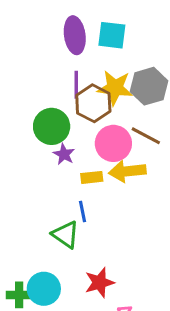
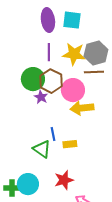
brown hexagon: (93, 103) -> (51, 81), moved
brown line: (146, 136) -> (94, 72), moved, turned -30
yellow rectangle: (92, 177) -> (70, 144), moved

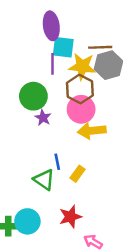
cyan square: (72, 20) -> (63, 47), moved
brown line: (94, 72) -> (100, 47), moved
brown hexagon: (51, 81) -> (80, 89), moved
yellow rectangle: (70, 144) -> (78, 174), turned -48

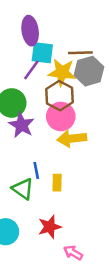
purple line: (52, 64) -> (31, 70), turned 36
purple star: (43, 118) -> (22, 125), size x1.5
yellow rectangle: (78, 174) -> (57, 183), turned -35

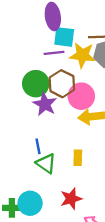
purple line: (31, 70) -> (54, 53), turned 48
brown hexagon: (60, 96) -> (62, 84), moved
blue line: (36, 170) -> (38, 146), moved

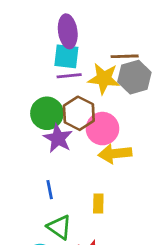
cyan square: (64, 37) -> (66, 56), moved
green triangle: (46, 163) -> (59, 227), moved

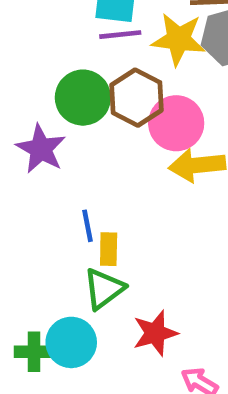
purple star: (58, 138) -> (41, 149), moved
yellow rectangle: (98, 204) -> (109, 249), moved
green triangle: (59, 227) -> (104, 289), turned 48

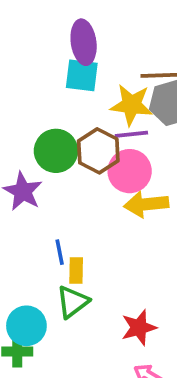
purple line: (120, 35) -> (131, 134), moved
red star: (155, 333) -> (139, 328), moved
cyan circle: (71, 342) -> (26, 326), moved

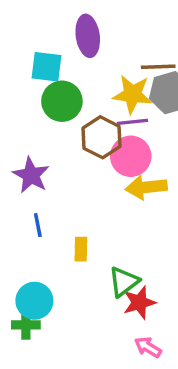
cyan square: (82, 75) -> (46, 67), moved
green circle: (56, 151) -> (62, 101), moved
blue line: (60, 252) -> (38, 225), moved
green triangle: (73, 302) -> (124, 282), moved

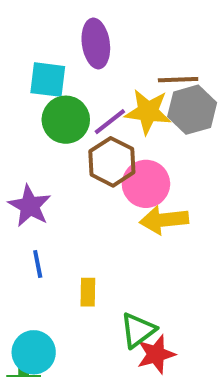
purple line: (132, 122) -> (110, 122), moved, turned -32

